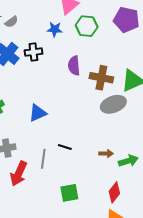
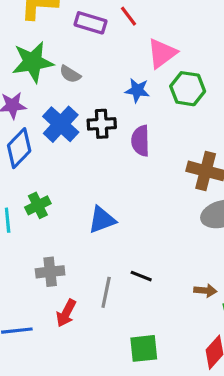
gray semicircle: (11, 22) -> (70, 74), turned 64
purple semicircle: (74, 66) -> (140, 141), moved
red arrow: (19, 174) -> (66, 313), size x0.7

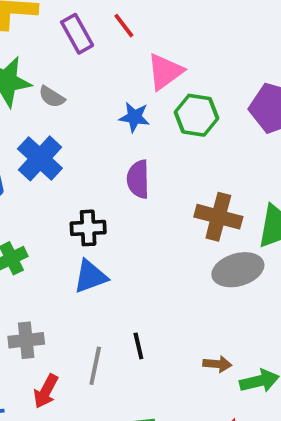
purple rectangle: (90, 23) -> (77, 34), turned 44
black cross: (102, 124) -> (88, 228), moved
black line: (141, 276) -> (138, 346), turned 55

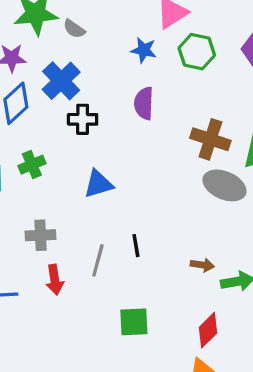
black cross: (88, 228) -> (83, 119), moved
gray ellipse: (238, 270) -> (224, 185), turned 36
red arrow: (46, 391) -> (55, 280), turned -40

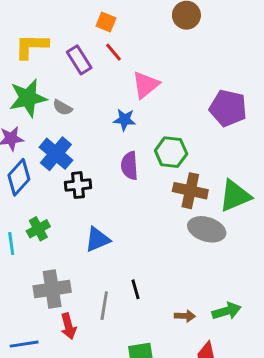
green hexagon: (197, 52) -> (171, 152), moved
gray cross: (40, 235) -> (52, 289), size x1.4
brown arrow: (202, 265) -> (185, 316), moved

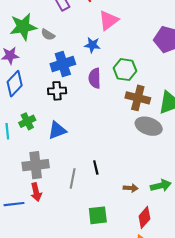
blue cross: (56, 154) -> (63, 64), moved, turned 30
blue triangle: (97, 239) -> (57, 130), moved
red arrow: (68, 326) -> (36, 192), moved

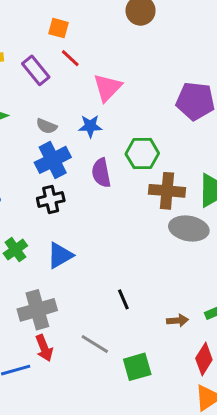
gray semicircle: (48, 35) -> (47, 126), moved
gray line: (73, 178) -> (95, 344), moved, turned -60

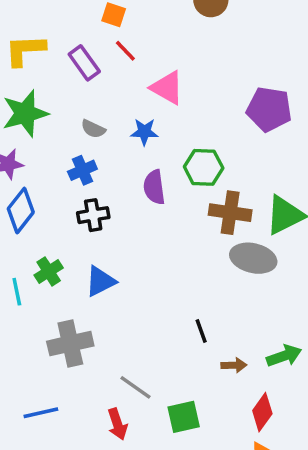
pink triangle: (107, 88) -> (167, 88), turned -48
blue cross: (53, 160) -> (82, 170), moved, size x0.7
black line: (123, 299) -> (201, 331), moved
red arrow: (44, 348) -> (117, 424), moved

